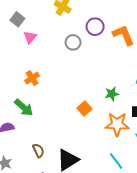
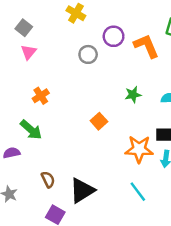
pink triangle: (30, 37) -> (29, 52), moved
green star: (112, 94) -> (133, 95), moved
orange square: (85, 109) -> (99, 121), moved

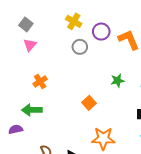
yellow cross: (76, 13) -> (74, 21), moved
green arrow: (31, 130) -> (32, 110), turned 138
orange star: (139, 149) -> (103, 139), moved

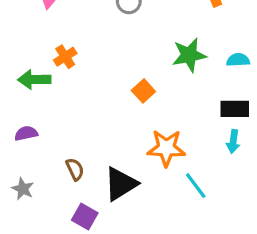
green star: (118, 80) -> (189, 55), size x1.5
green arrow: (32, 110) -> (34, 80), moved

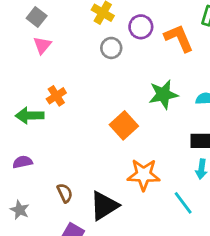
orange square: (143, 91) -> (124, 125), size x1.4
cyan line: (196, 186) -> (183, 203), moved

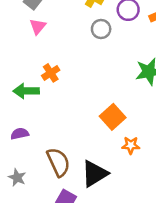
orange square: (124, 125) -> (113, 117), moved
orange star: (144, 175) -> (131, 145), size x0.6
brown semicircle: (65, 193) -> (58, 162), size x1.6

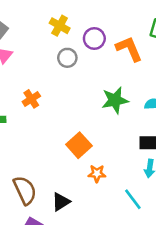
orange cross: (51, 73) -> (31, 99), moved
black triangle: (95, 174) -> (61, 202), size x0.7

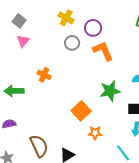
orange L-shape: (129, 49) -> (103, 51), moved
orange cross: (31, 99) -> (44, 75), turned -32
green star: (115, 100) -> (110, 91), moved

